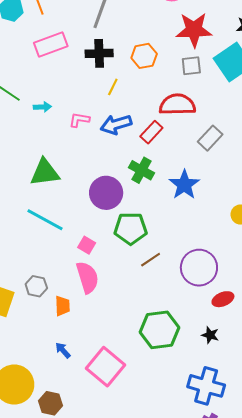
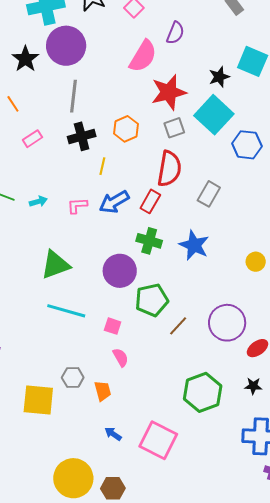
pink rectangle: (51, 44) -> (32, 139), size x0.6
red semicircle: (177, 105) -> (169, 169), turned 114
pink semicircle: (87, 277) -> (121, 357), size x0.6

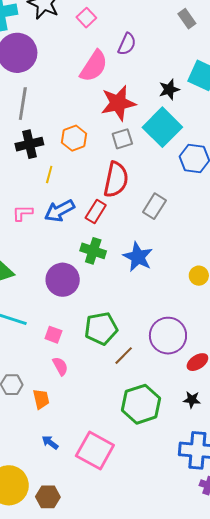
green pentagon: (152, 300) -> (101, 328), moved
brown line: (178, 326) -> (124, 356), moved

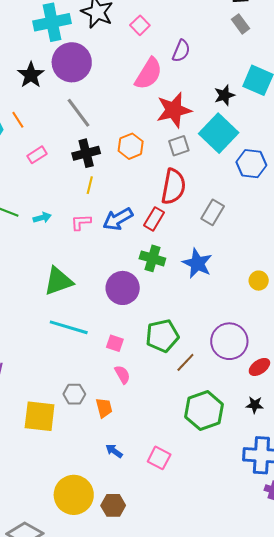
gray line: (23, 104) -> (78, 113), turned -44
yellow line: (49, 174) -> (90, 185), moved
pink square: (95, 451) -> (159, 458), size x0.6

